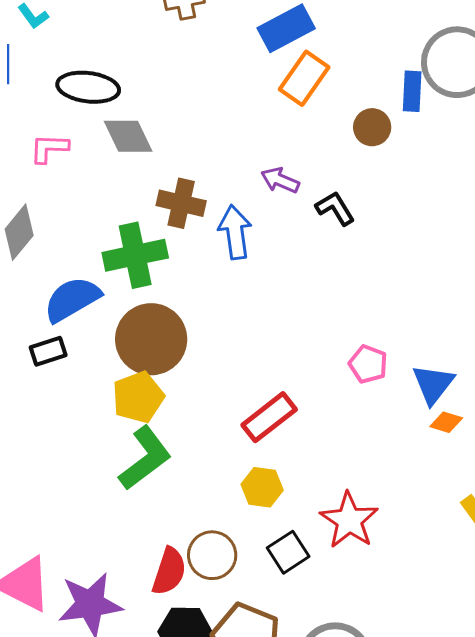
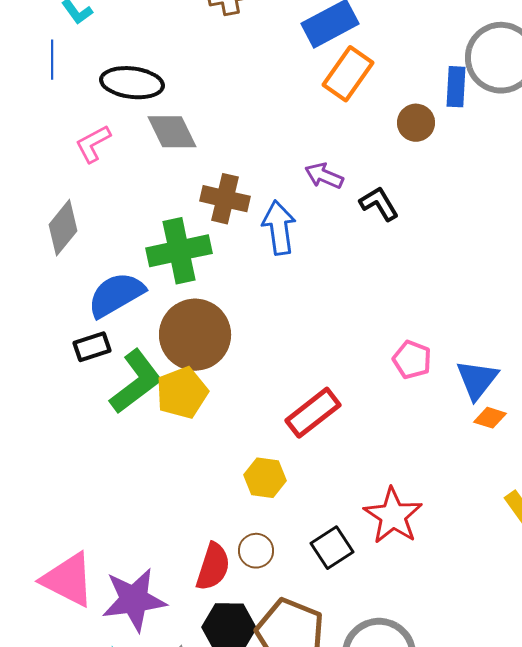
pink L-shape: (49, 148) -> (93, 144), turned -30
green L-shape: (145, 458) -> (136, 382), moved
yellow hexagon: (262, 487) -> (265, 478), moved
brown circle: (212, 555) -> (256, 551), size x0.7

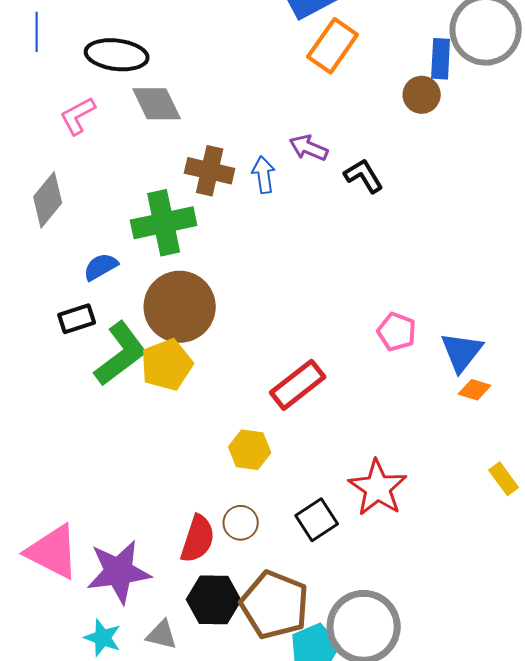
brown circle: (416, 123) -> (422, 95), moved
blue arrow: (279, 228) -> (264, 175), moved, size x0.7
blue semicircle: (116, 295) -> (101, 267), size x0.6

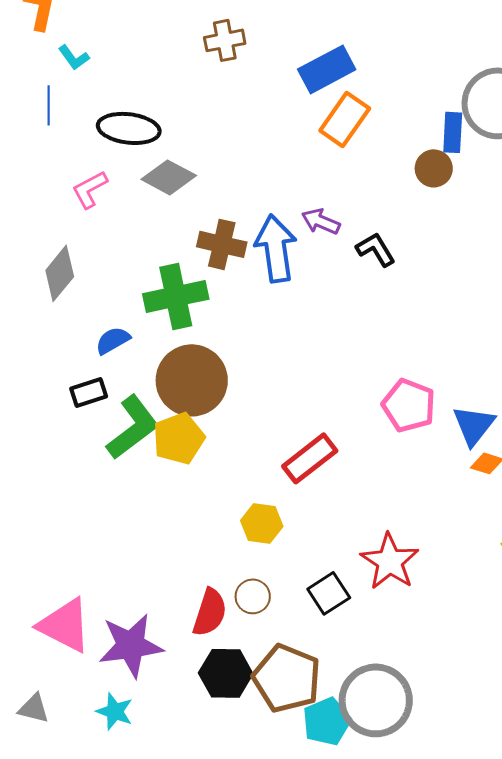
gray diamond: (157, 104) -> (169, 177), turned -36
blue arrow: (264, 175) -> (276, 248), size x1.8
pink pentagon: (397, 332) -> (409, 405), size x1.4
gray triangle: (162, 635) -> (34, 708), moved

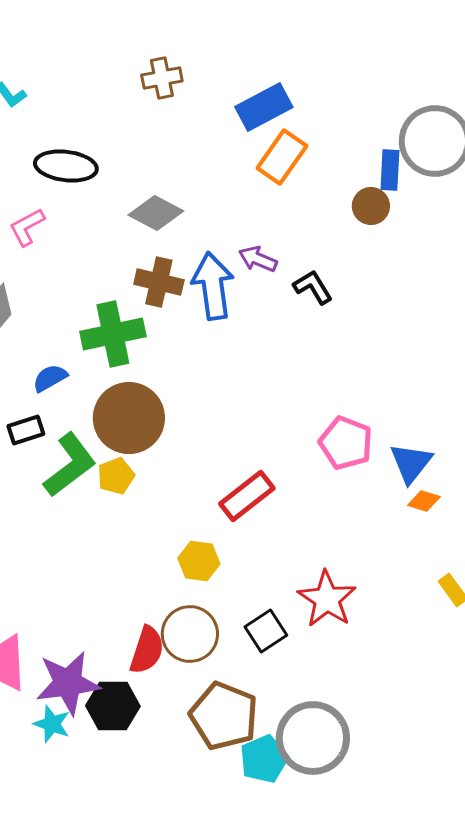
gray diamond: (169, 177) -> (156, 213), moved
yellow pentagon: (179, 438) -> (116, 476), size x0.7
brown circle: (253, 596) -> (190, 634), size x1.6
black hexagon: (226, 673) -> (113, 706), moved
cyan star: (115, 711) -> (52, 724), moved

